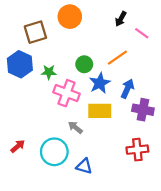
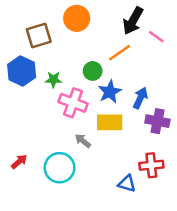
black arrow: (121, 19) -> (133, 21), size x1.6
orange line: (117, 58) -> (120, 53), moved
blue triangle: (84, 166) -> (127, 184), moved

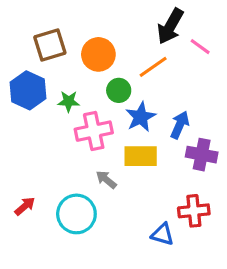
orange circle: (77, 18) -> (98, 54), moved
pink cross: (73, 103) -> (94, 131), turned -32

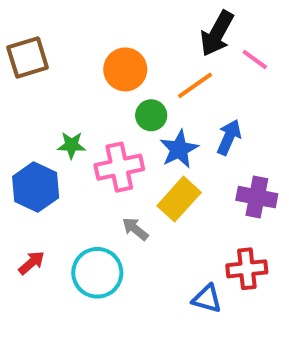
brown square: (50, 45) -> (28, 57), moved
blue hexagon: (28, 90) -> (36, 187), moved
green star: (69, 101) -> (71, 145), moved
blue arrow: (180, 125) -> (229, 137), moved
yellow rectangle: (141, 156) -> (179, 199), turned -48

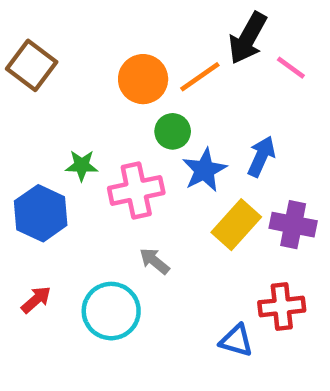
brown square: (28, 57) -> (32, 65), turned -36
orange line: (195, 85) -> (200, 77), moved
yellow rectangle: (179, 199) -> (236, 225), moved

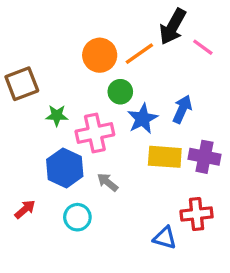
brown square: (32, 65) -> (22, 84), moved, turned 32
blue hexagon: (41, 213) -> (65, 168), moved
yellow rectangle: (236, 225) -> (165, 157), turned 52
cyan circle: (111, 311) -> (77, 217), size x0.7

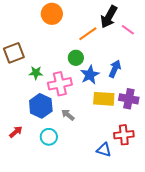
orange circle: (100, 55) -> (52, 14), moved

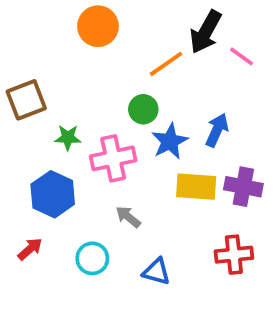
blue hexagon: (41, 106) -> (53, 194), moved
blue triangle: (104, 150) -> (157, 272), moved

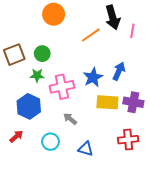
black arrow: (206, 32) -> (113, 17), turned -45
pink line: (241, 56) -> (132, 31), turned 64
green circle: (143, 109) -> (42, 54), moved

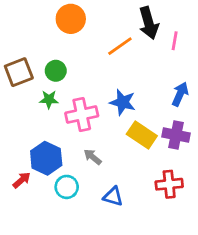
blue arrow: (119, 71) -> (180, 94), moved
blue star: (93, 77) -> (123, 102), turned -30
yellow rectangle: (107, 102) -> (142, 135), turned 30
blue hexagon: (29, 106) -> (46, 158), moved

